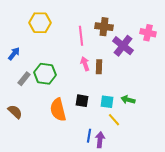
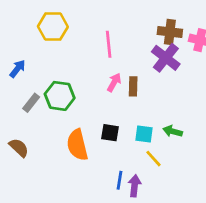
brown cross: (104, 27) -> (170, 32), moved
pink arrow: (85, 64) -> (114, 82), turned 48

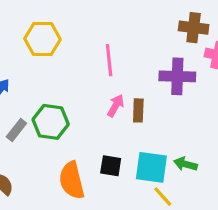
brown cross: (170, 32) -> (194, 28), moved
purple cross: (166, 58) -> (177, 76), turned -36
cyan square: (144, 134) -> (151, 167), size x1.5

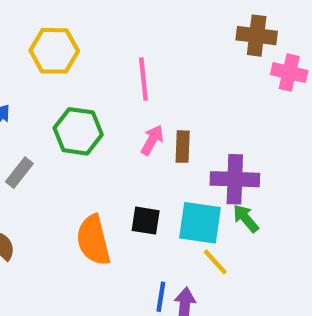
purple cross: (177, 76) -> (235, 179), moved
green hexagon: (51, 122) -> (78, 131), moved
green arrow: (185, 164) -> (246, 218), turned 35

